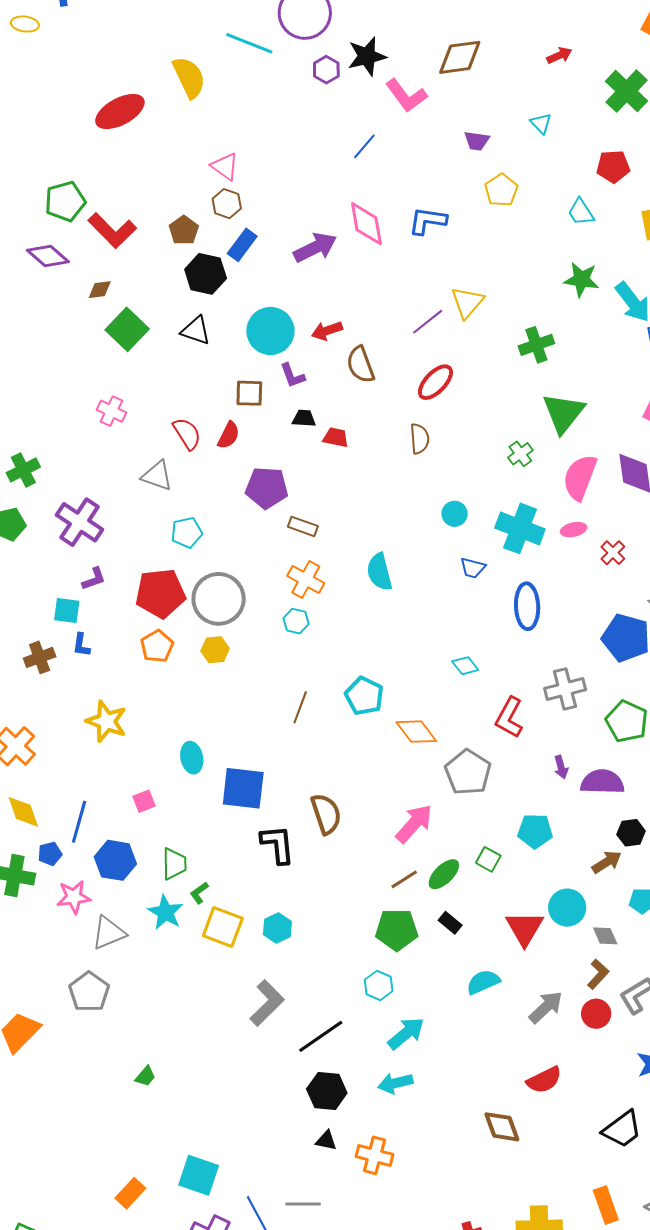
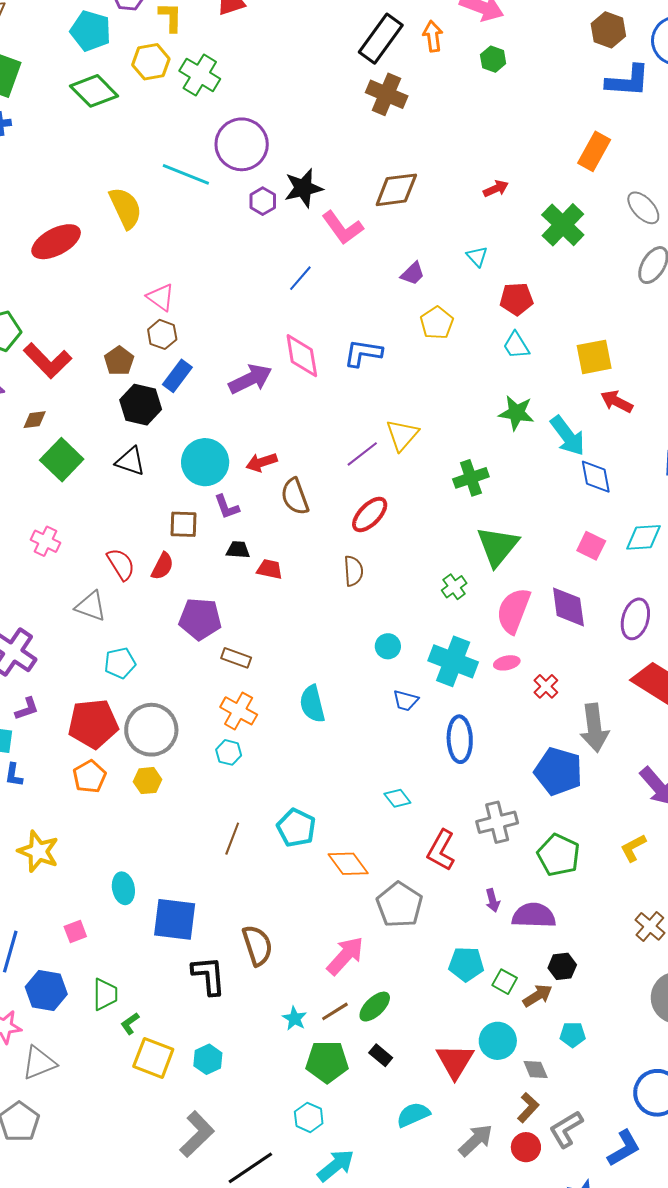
purple trapezoid: (477, 141) -> (413, 273), turned -52
red pentagon: (613, 166) -> (517, 299), moved
green square: (488, 859) -> (505, 982), moved
cyan star: (165, 912) -> (295, 1018), moved, size x0.7

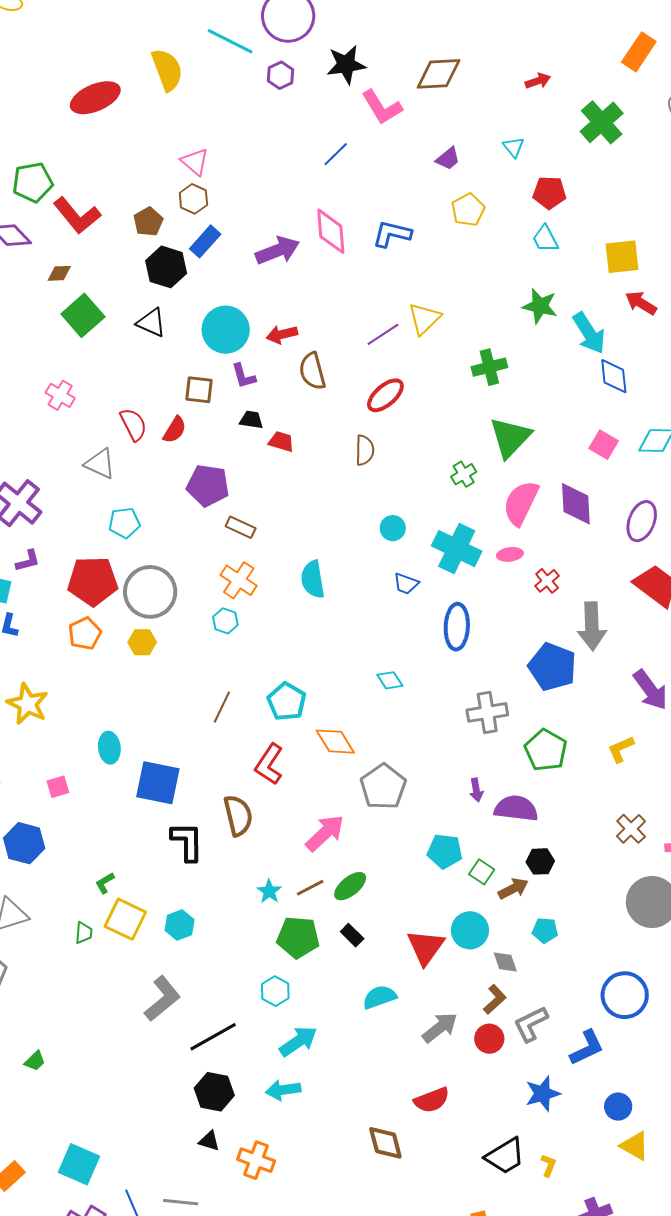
purple hexagon: (263, 201) -> (280, 75), moved
red L-shape: (441, 850) -> (269, 764), moved
green trapezoid: (105, 994) -> (84, 933), moved, size x0.7

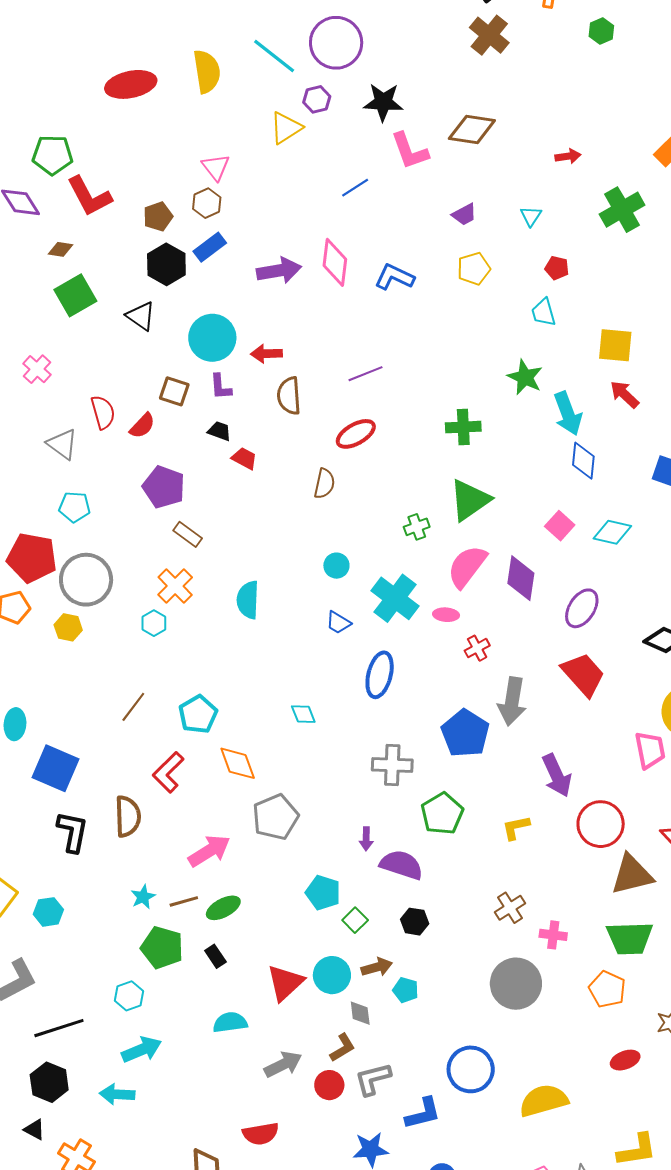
red pentagon: (549, 193) -> (557, 268), size x0.7
yellow triangle: (424, 319) -> (286, 128), moved
brown arrow: (513, 889) -> (377, 967), moved

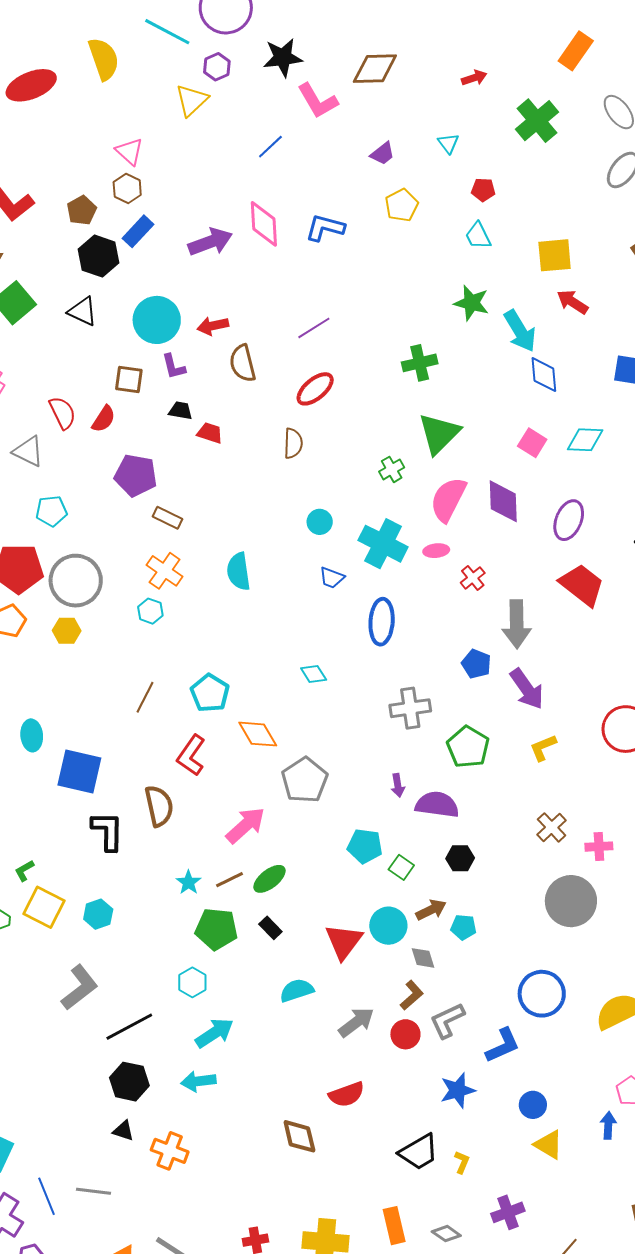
blue pentagon: (465, 733) -> (476, 664), size x0.6
purple arrow: (557, 775) -> (527, 689), moved

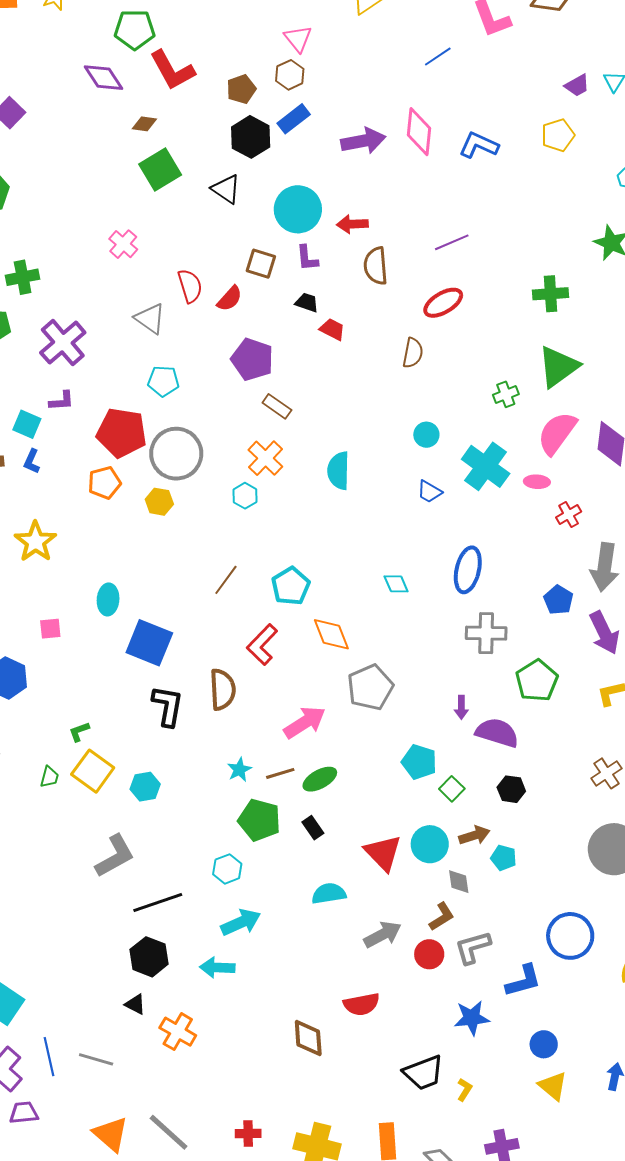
purple trapezoid: (383, 154) -> (577, 85), moved
blue ellipse: (382, 622) -> (468, 570), moved
red triangle: (344, 941) -> (383, 853), turned -30

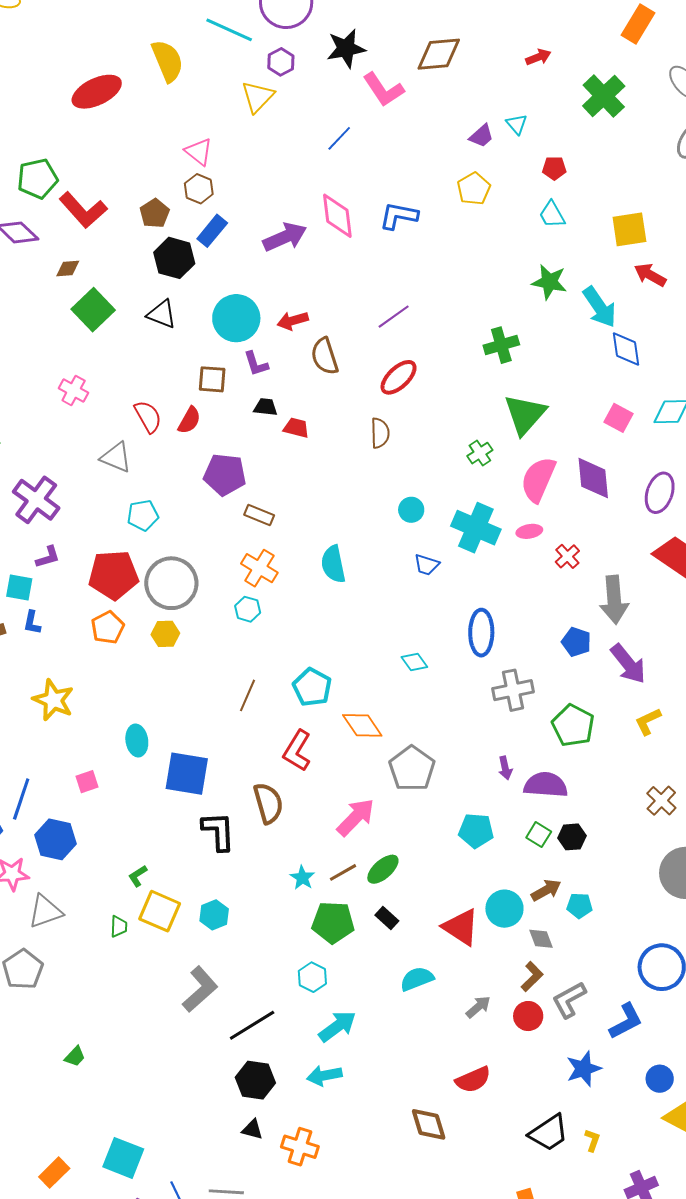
green square: (452, 789) -> (539, 835), moved
gray arrow: (383, 934) -> (478, 1007), size x0.7

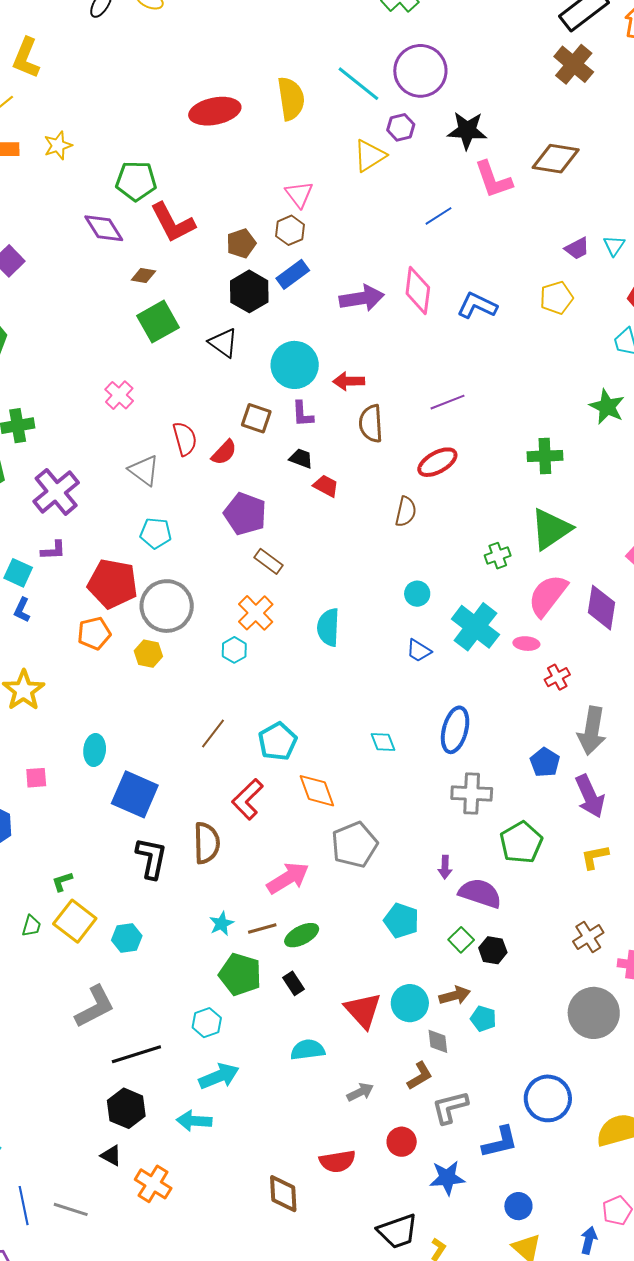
red circle: (528, 1016) -> (402, 1142), moved

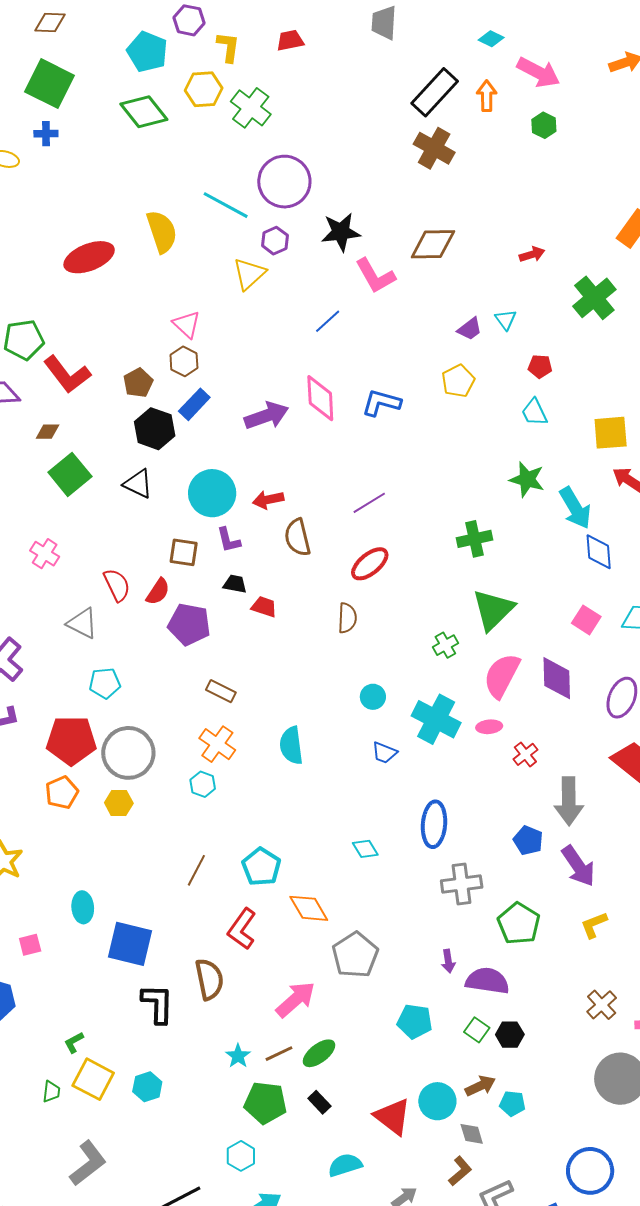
purple pentagon: (245, 514) -> (189, 624), moved
gray L-shape: (95, 1007) -> (88, 1163), moved

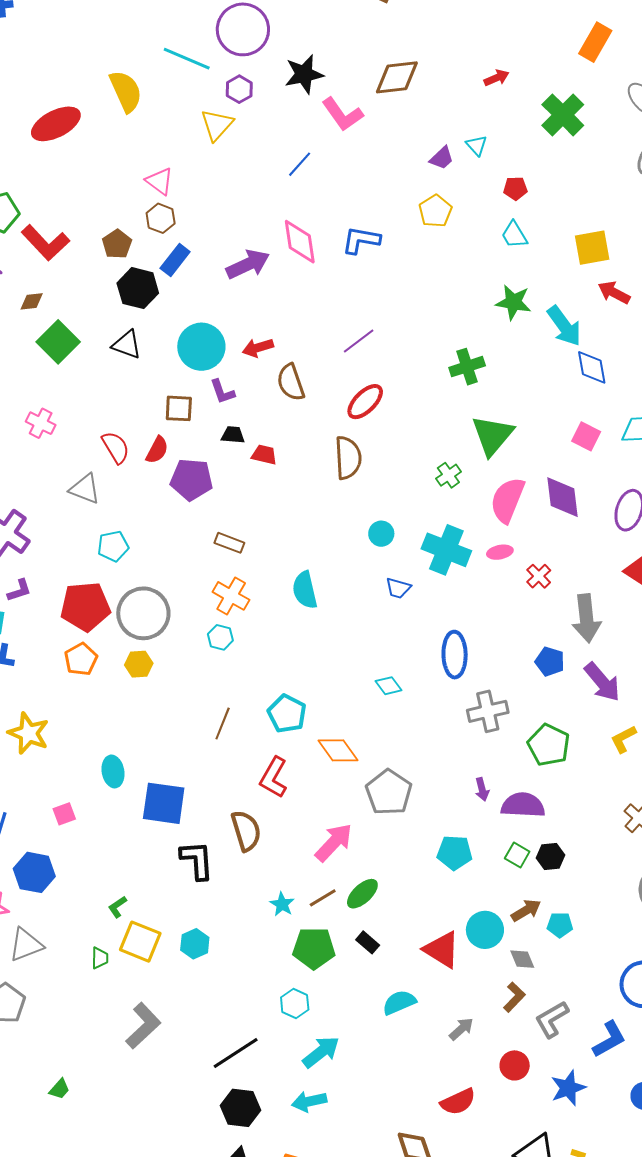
brown semicircle: (347, 618) -> (348, 458), size x1.4

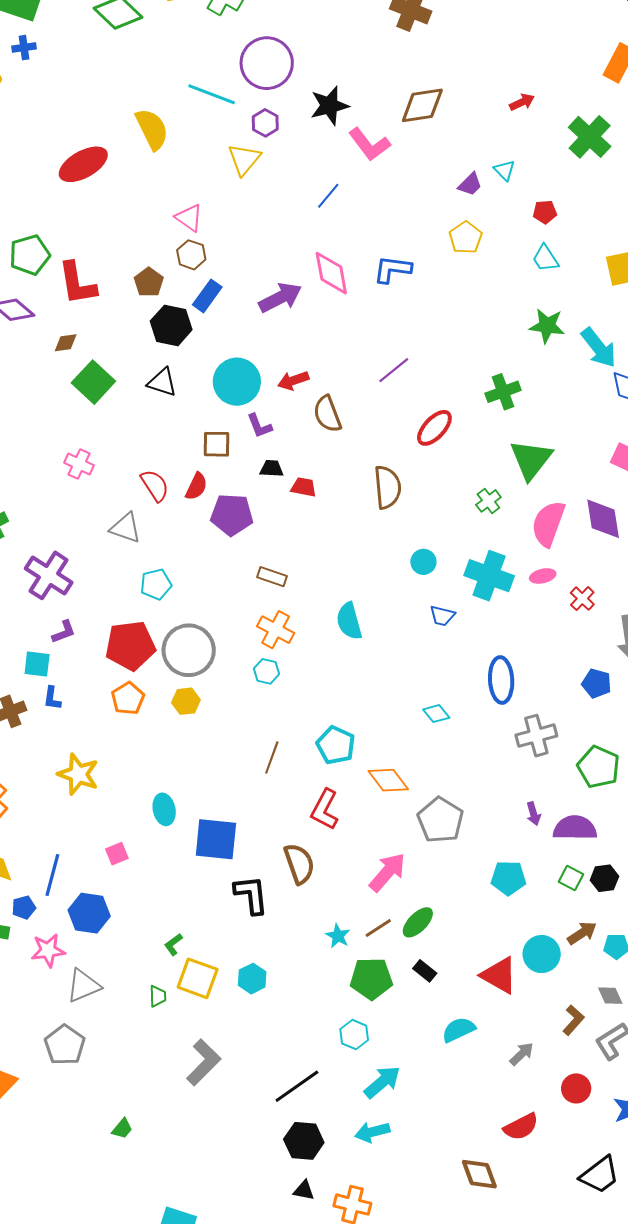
red L-shape: (45, 243) -> (77, 283), turned 36
red ellipse: (365, 402) -> (434, 428), moved
gray diamond: (522, 959) -> (610, 996), moved

